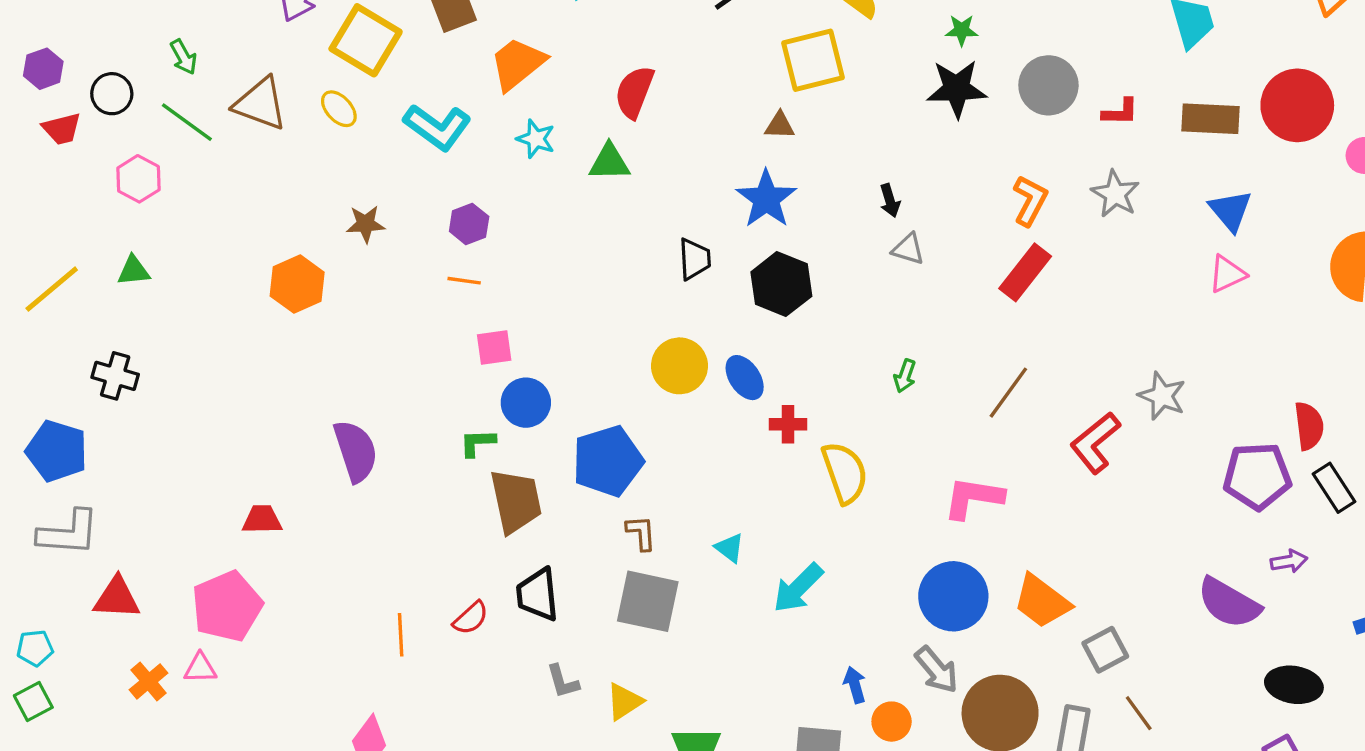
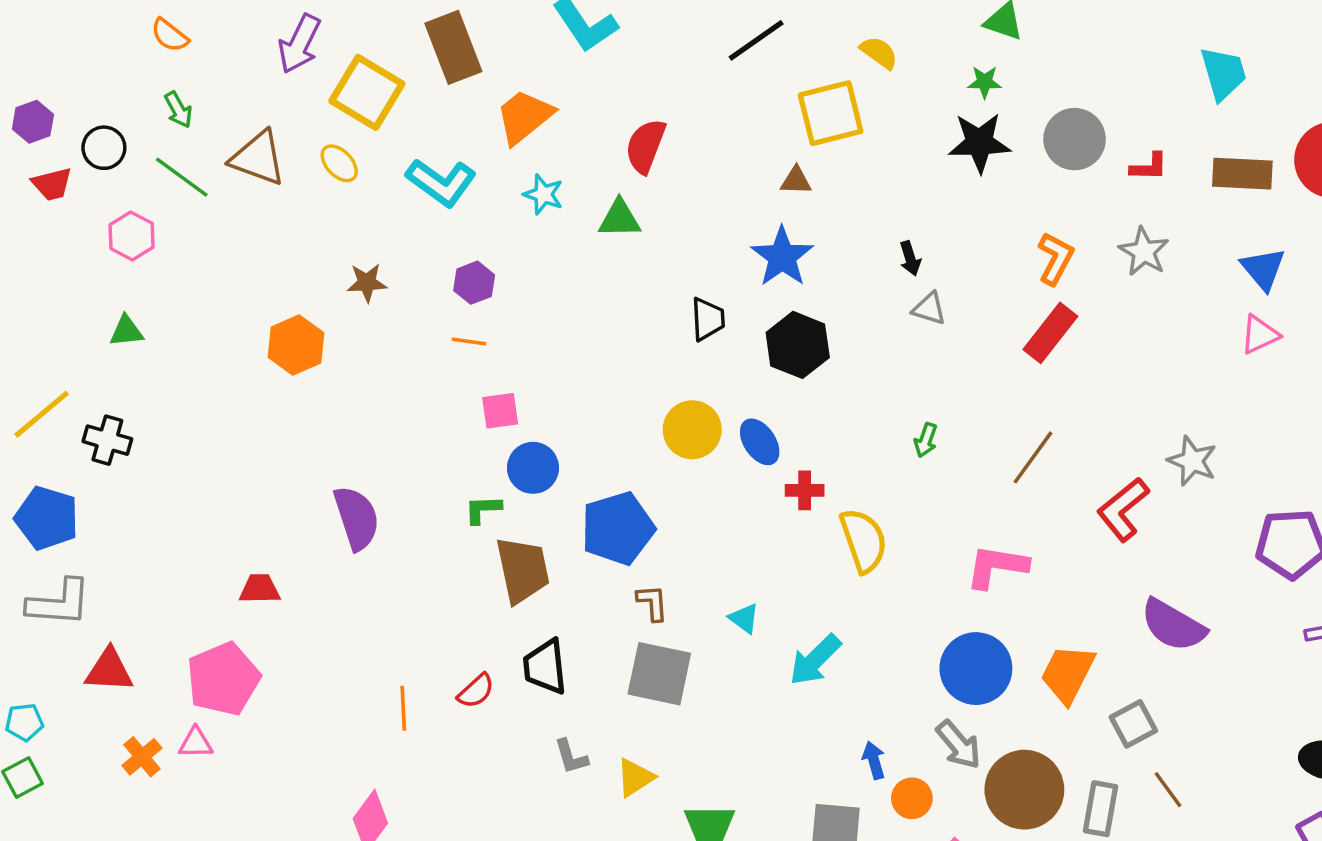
yellow line: (52, 289) -> (42, 414), moved
orange trapezoid: (1042, 601) -> (1068, 674), turned 80
purple semicircle: (1229, 603) -> (1173, 625), moved

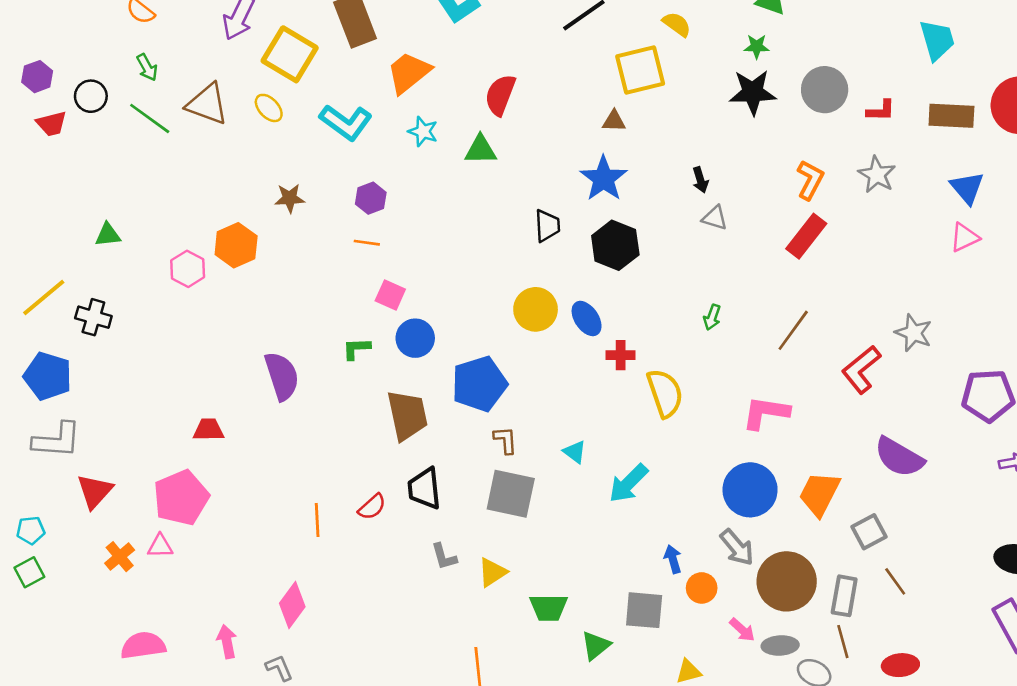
pink hexagon: (132, 236) -> (188, 269), moved
pink square: (500, 411) -> (390, 295), turned 32
green L-shape: (483, 509) -> (356, 349), moved
red triangle: (109, 670) -> (95, 491), turned -51

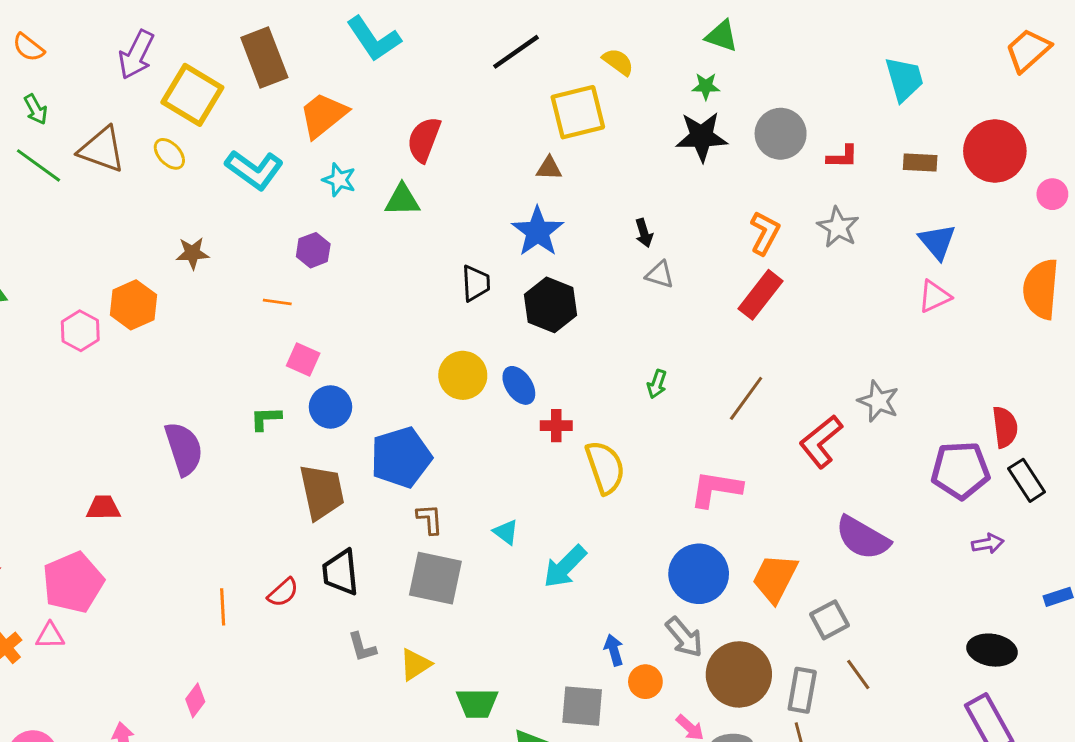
brown rectangle: (951, 116) -> (920, 163), size x0.7
purple hexagon: (371, 198) -> (313, 250), moved
pink diamond: (292, 605) -> (195, 700), size x0.7

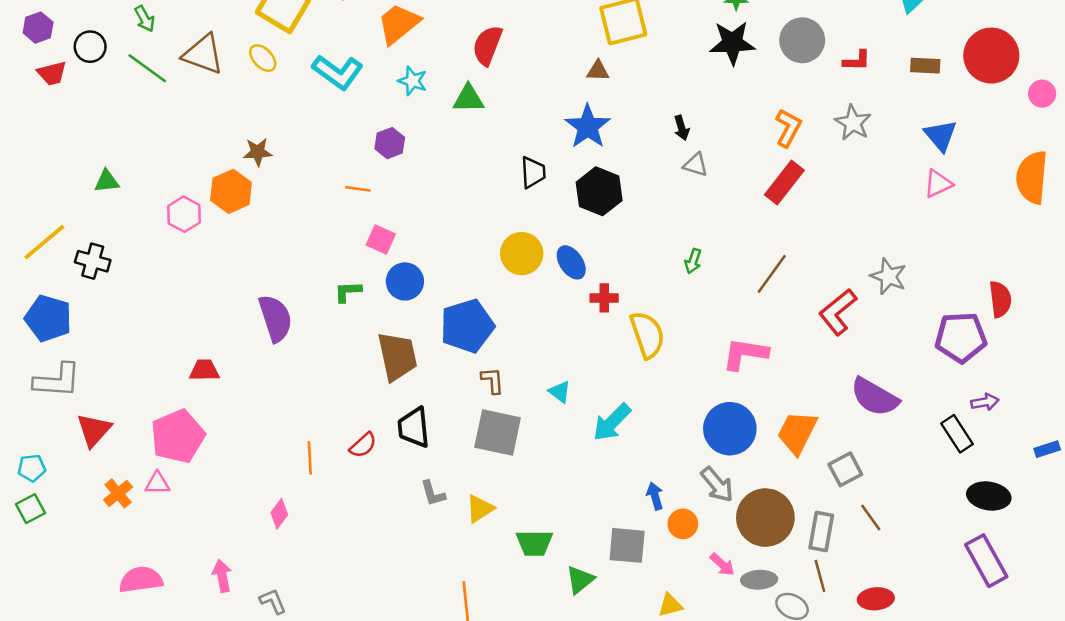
brown star: (192, 253) -> (258, 152), moved
black rectangle: (1027, 480) -> (957, 434), moved
pink diamond: (195, 700) -> (279, 514), moved

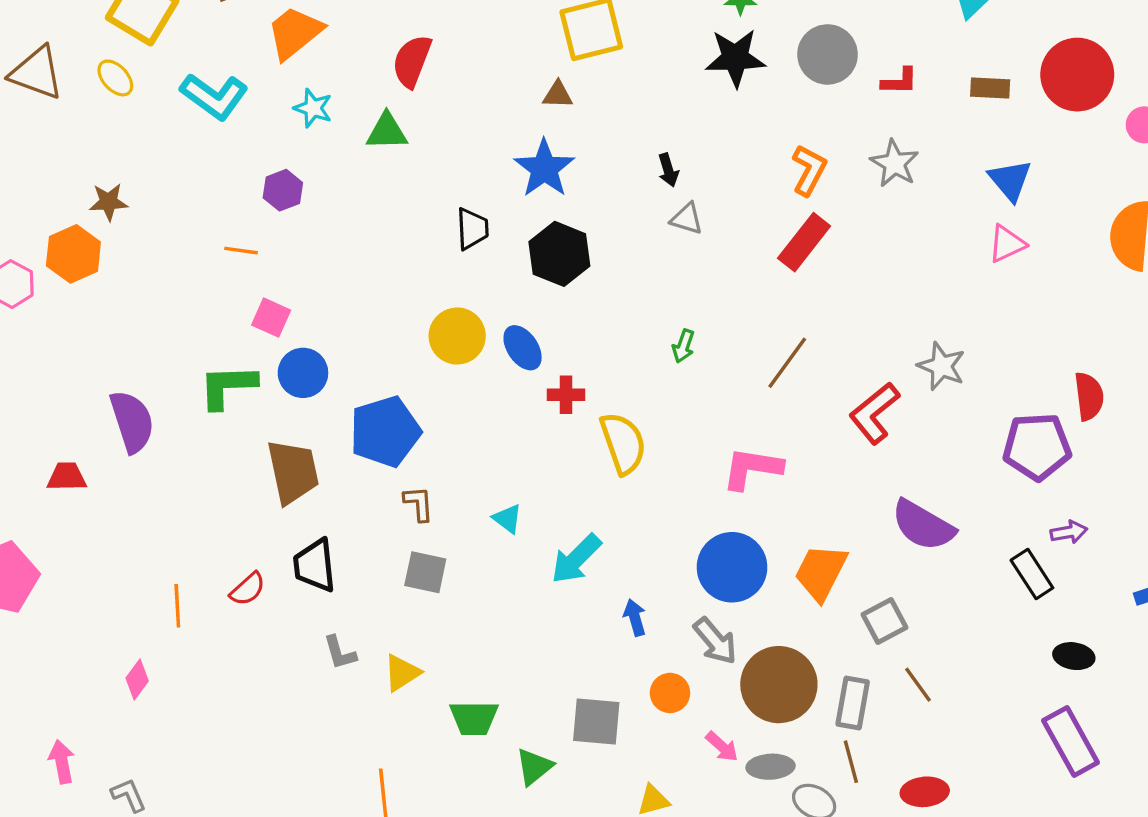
green L-shape: (348, 292) -> (228, 386), size x1.6
red trapezoid: (204, 370) -> (67, 477), moved
gray square: (498, 433) -> (425, 572), size x0.7
blue arrow: (655, 496) -> (635, 618), moved
black ellipse: (989, 496) -> (1074, 656), size x0.7

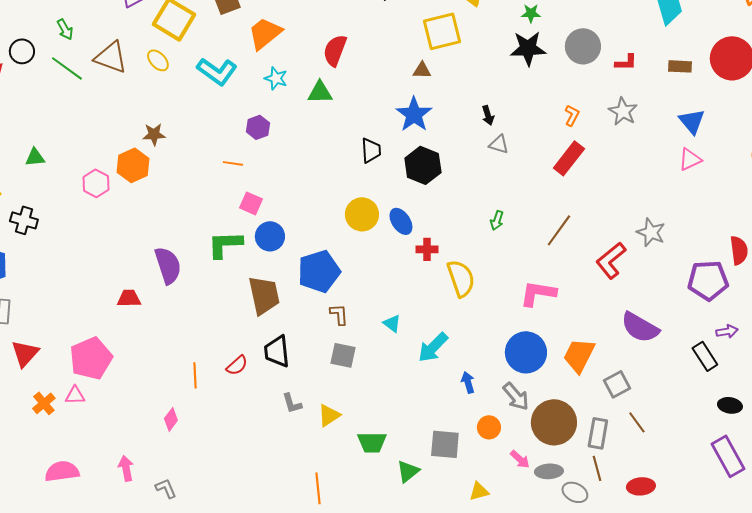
orange L-shape: (809, 170) -> (572, 115), size x0.7

